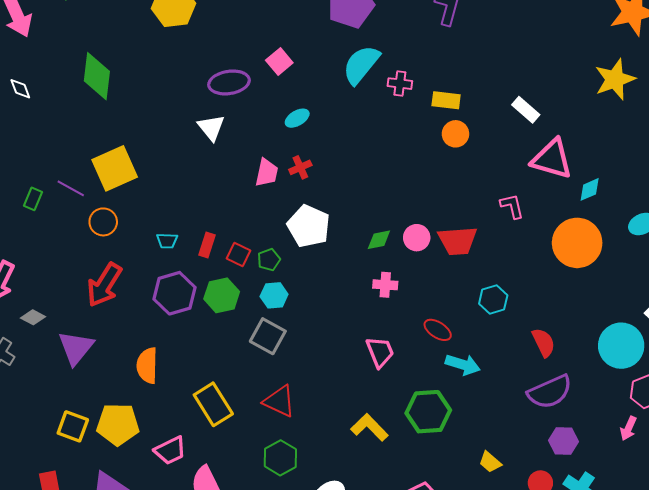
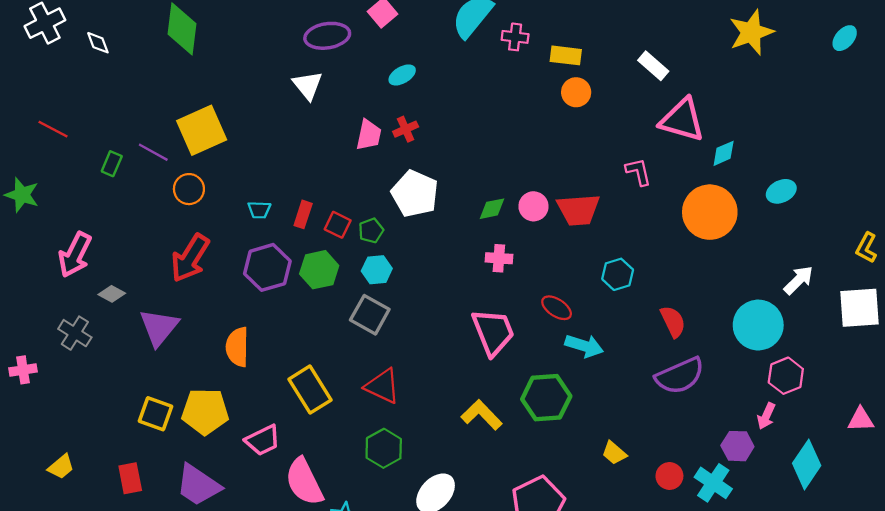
pink trapezoid: (380, 352) -> (493, 332), size x1.4
purple hexagon: (563, 441) -> (737, 446), moved

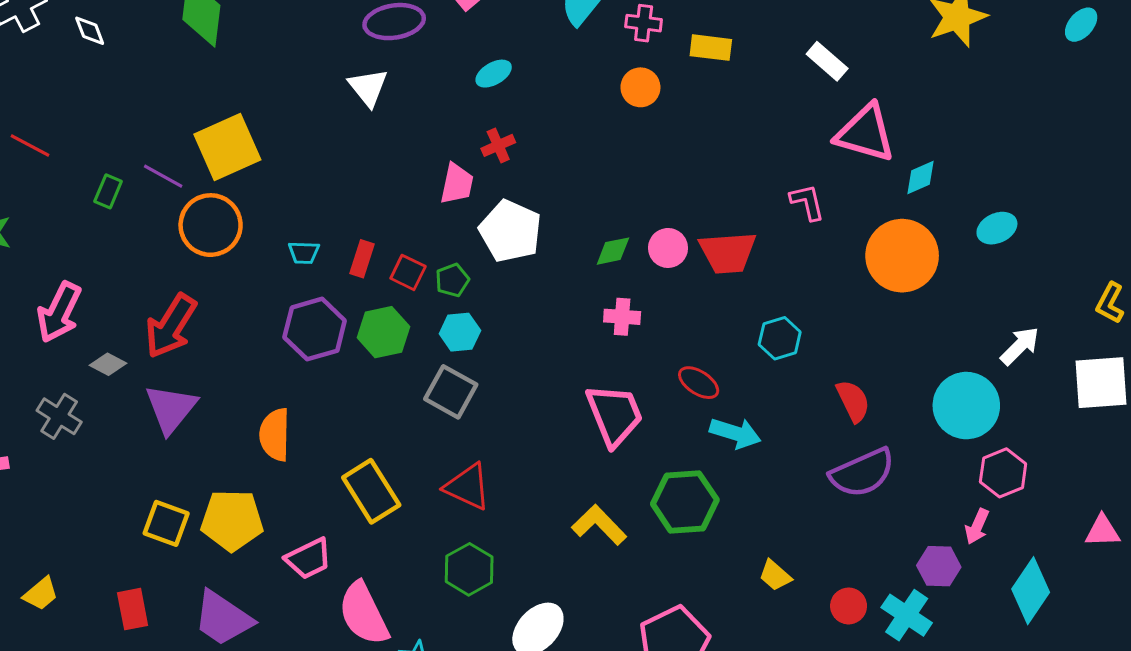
orange circle: (576, 92) -> (640, 87), moved
pink trapezoid: (369, 135) -> (457, 184), moved
orange circle: (189, 189) -> (211, 225), size x1.5
red arrow: (190, 258) -> (171, 326), moved

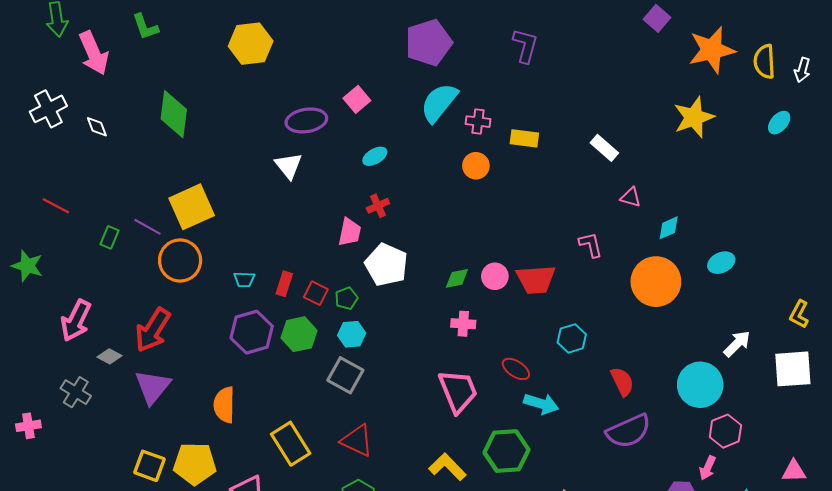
pink triangle: (865, 133) -> (631, 197), size x0.5

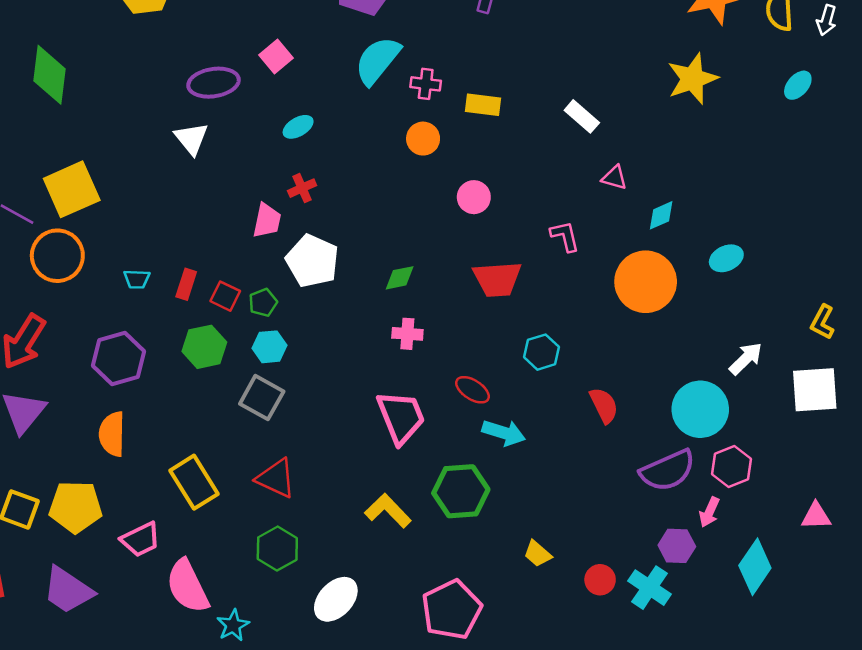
pink circle: (495, 276) -> (474, 197), moved
purple hexagon: (252, 332) -> (119, 359), moved
purple semicircle: (629, 431) -> (668, 470), moved

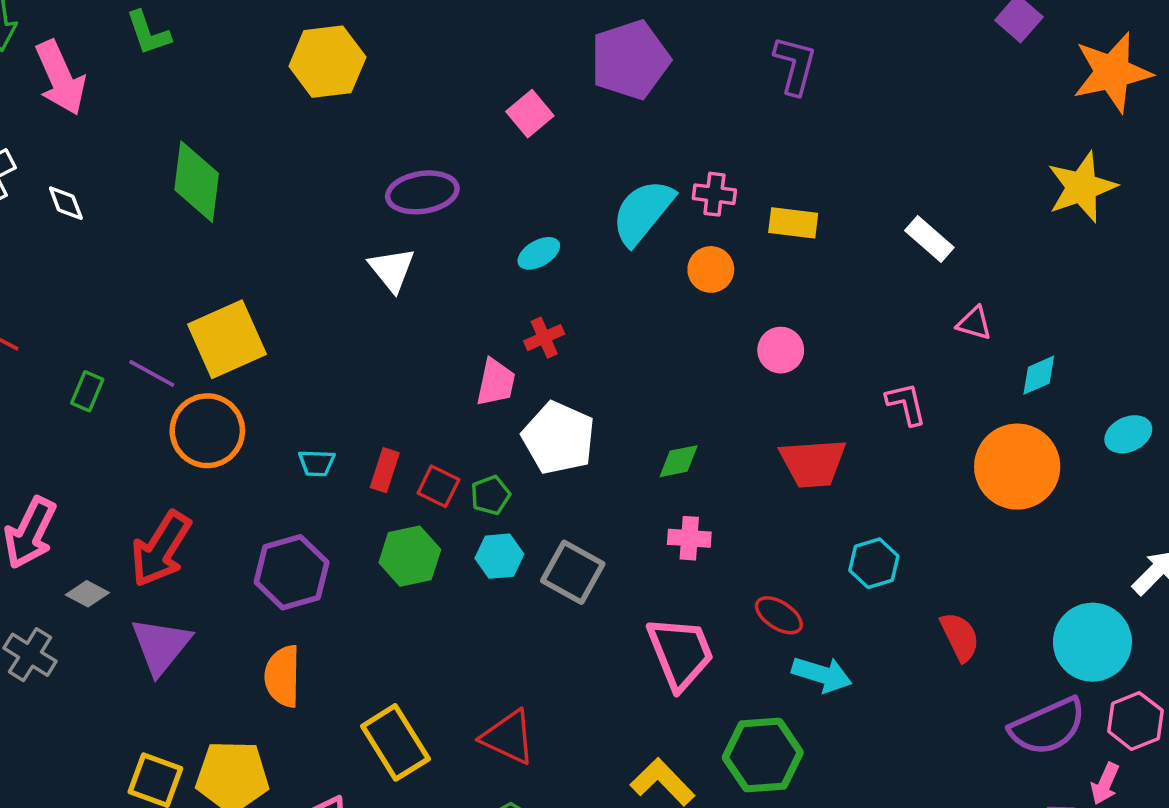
pink square: (276, 57) -> (530, 114), moved
cyan semicircle: (377, 60) -> (643, 212), moved
gray square: (262, 398) -> (573, 572), moved

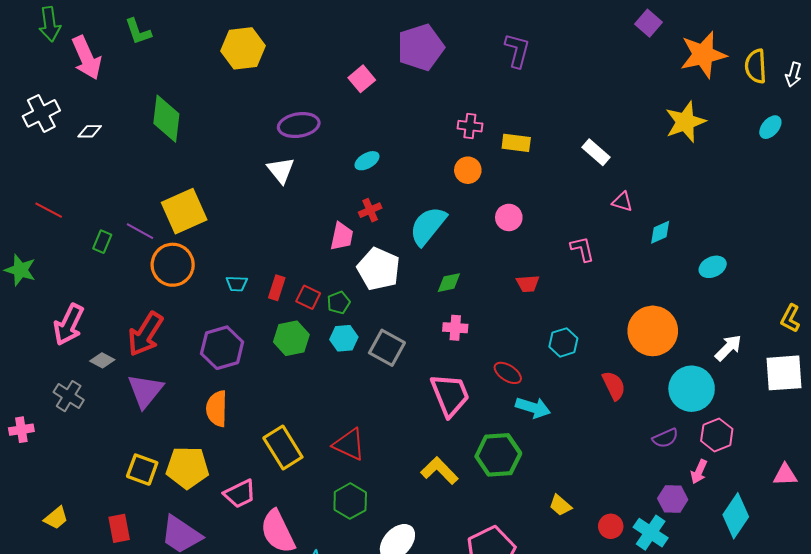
white diamond: (66, 203) -> (90, 131), turned -70
cyan semicircle: (643, 212) -> (428, 226), moved
red trapezoid: (813, 463) -> (528, 284), size x0.6
orange circle: (1017, 467) -> (653, 331), moved
purple semicircle: (1048, 726) -> (665, 438), size x0.6

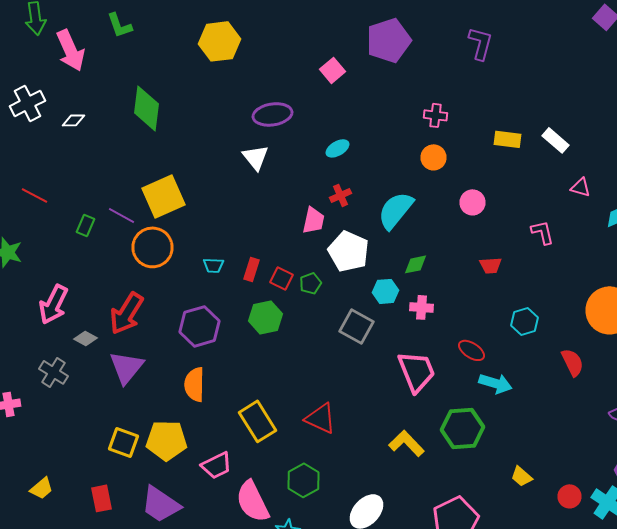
yellow rectangle: (516, 143) -> (508, 139), moved
cyan hexagon: (344, 338) -> (386, 291), moved
green hexagon: (350, 501) -> (304, 480), moved

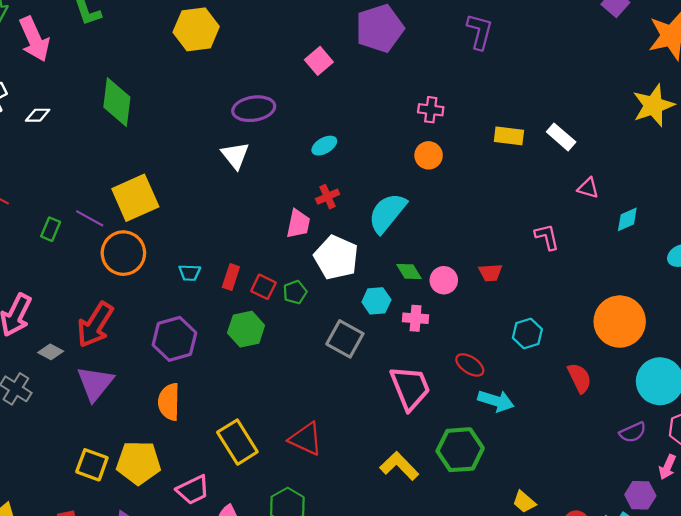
pink circle: (472, 202) -> (444, 280), moved
green diamond: (416, 264) -> (409, 272), turned 70

